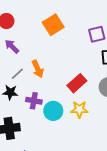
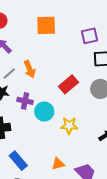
orange square: (53, 25) -> (46, 25), turned 30
yellow star: (79, 109) -> (69, 126), moved

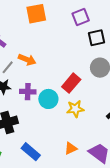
orange arrow: (30, 69) -> (27, 60), turned -36
red rectangle: (69, 84) -> (71, 83), moved

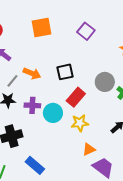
purple square: (81, 17) -> (86, 31), turned -30
black square: (96, 38) -> (65, 72), moved
orange triangle: (71, 148) -> (89, 149), moved

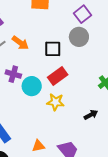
gray circle: (105, 82) -> (79, 37), moved
orange triangle: (89, 149) -> (38, 146), moved

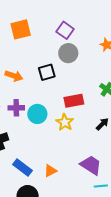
red rectangle: (58, 76) -> (74, 101), moved, turned 42
yellow star: (55, 102) -> (65, 122), turned -30
orange triangle: (38, 146) -> (50, 171), moved

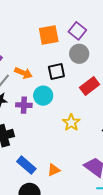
orange square: (21, 29) -> (49, 35), moved
red rectangle: (74, 101) -> (90, 86), moved, turned -30
cyan circle: (37, 114) -> (43, 96), moved

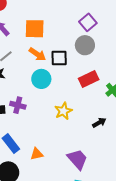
orange square: (49, 35) -> (35, 29), moved
orange arrow: (23, 73) -> (37, 54), moved
purple cross: (24, 105) -> (18, 105), moved

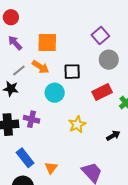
gray circle: (85, 45) -> (109, 60), moved
orange arrow: (37, 54) -> (40, 67), moved
orange triangle: (37, 154) -> (51, 168), turned -40

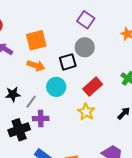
gray circle: (109, 60) -> (85, 47), moved
gray line: (19, 70) -> (31, 102), moved
red rectangle: (102, 92) -> (93, 87), moved

